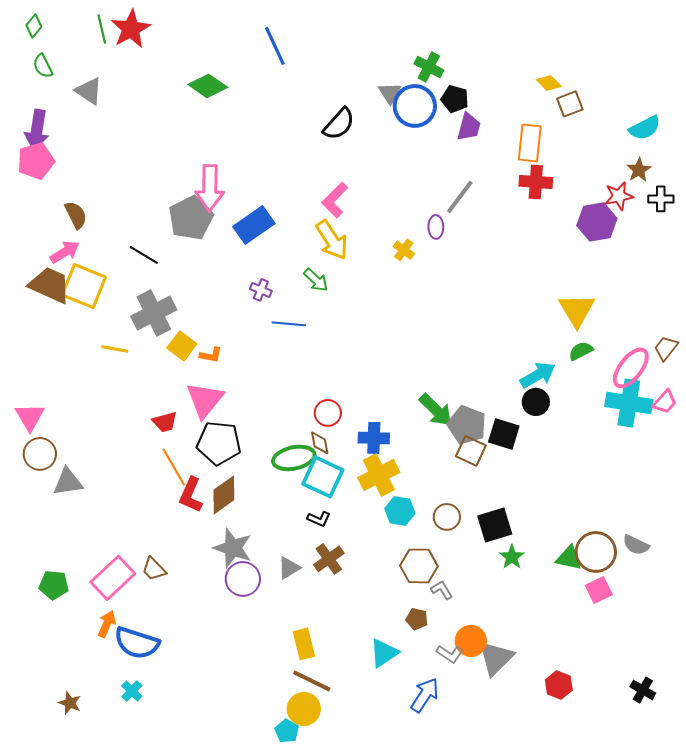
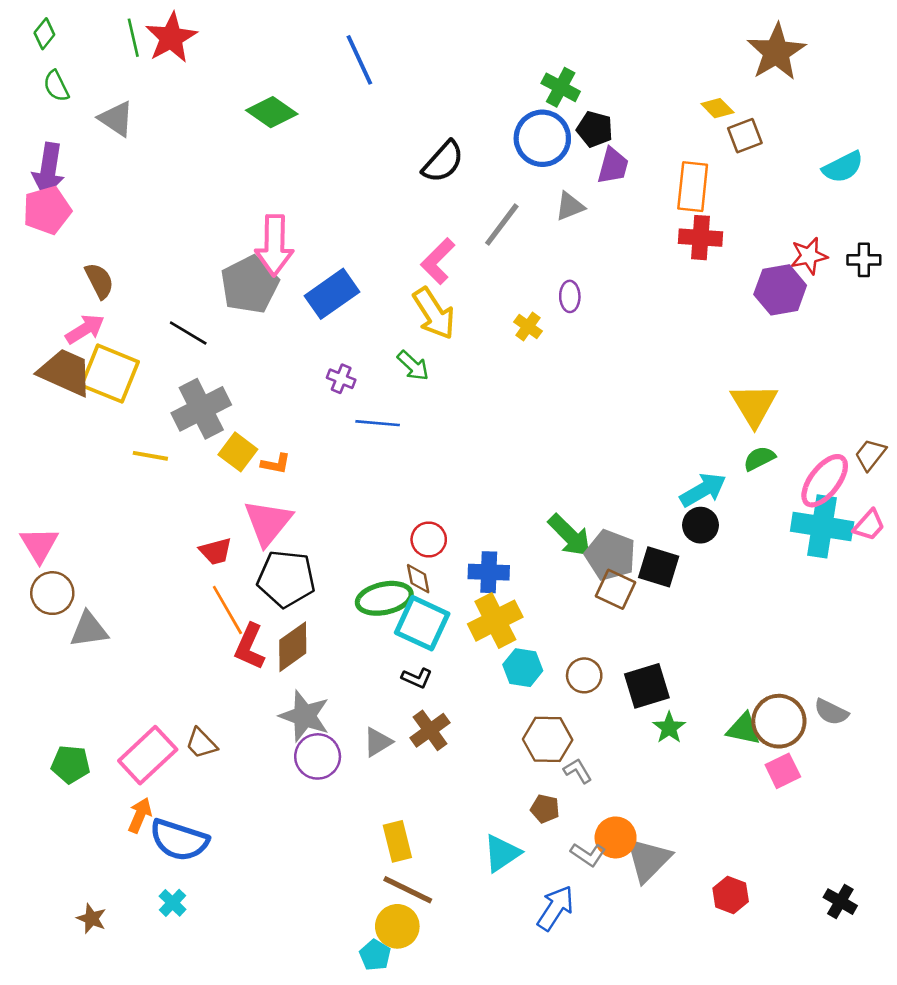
gray triangle: (390, 93) -> (570, 206), moved, turned 40
brown star: (639, 170) -> (776, 52), moved, size x1.8
gray line: (460, 197) -> (502, 225), moved

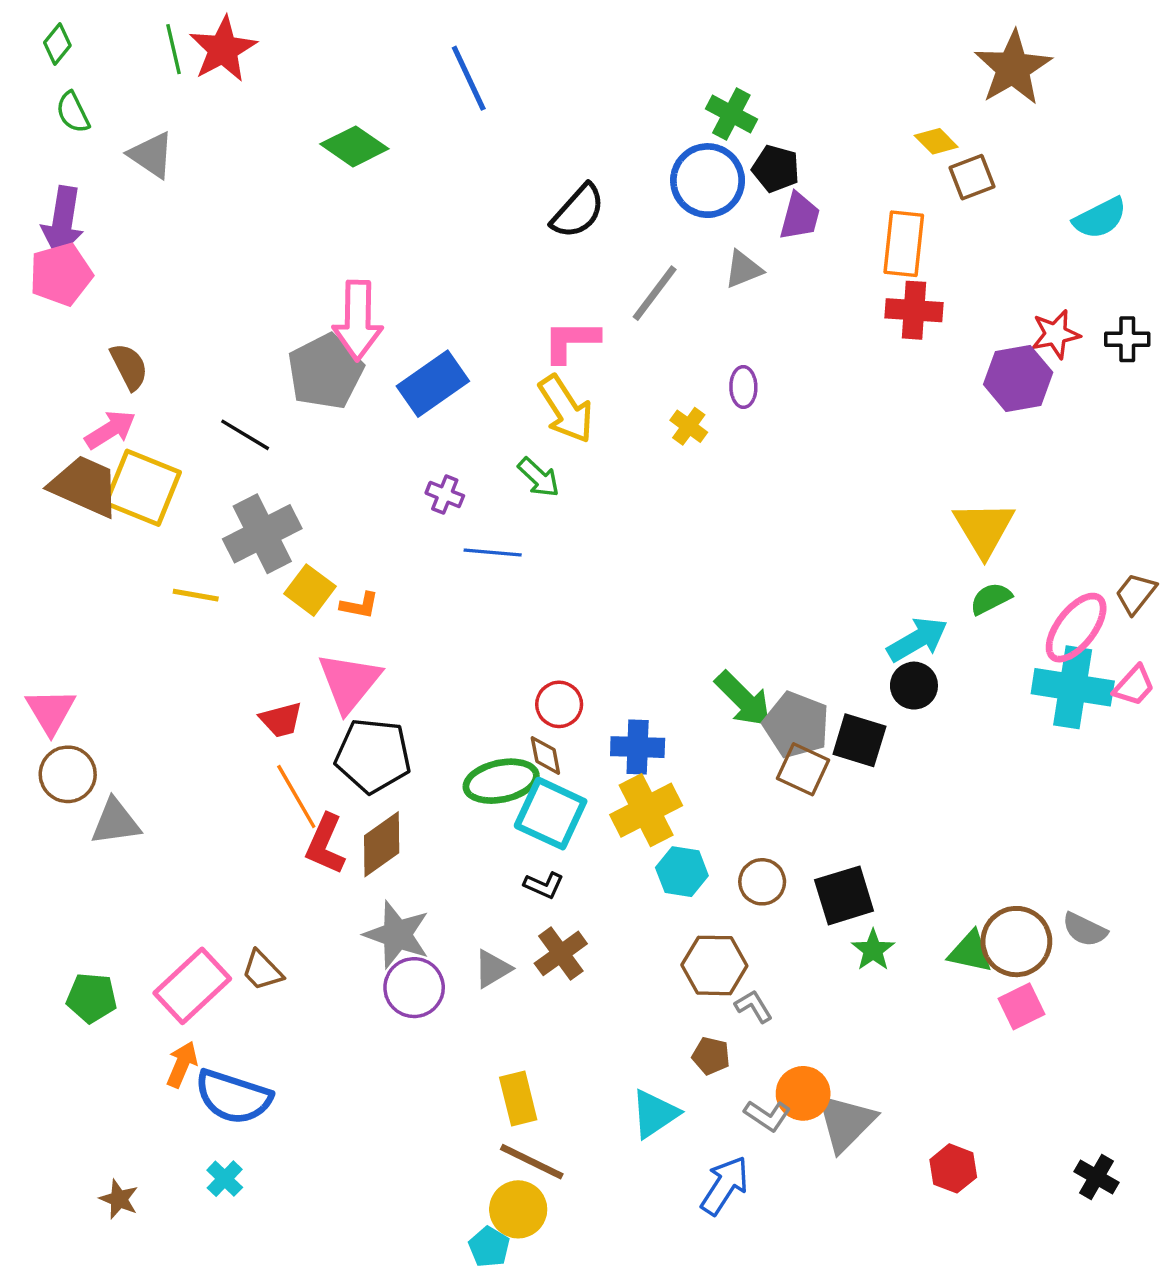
pink L-shape: (438, 261) -> (571, 341), turned 45

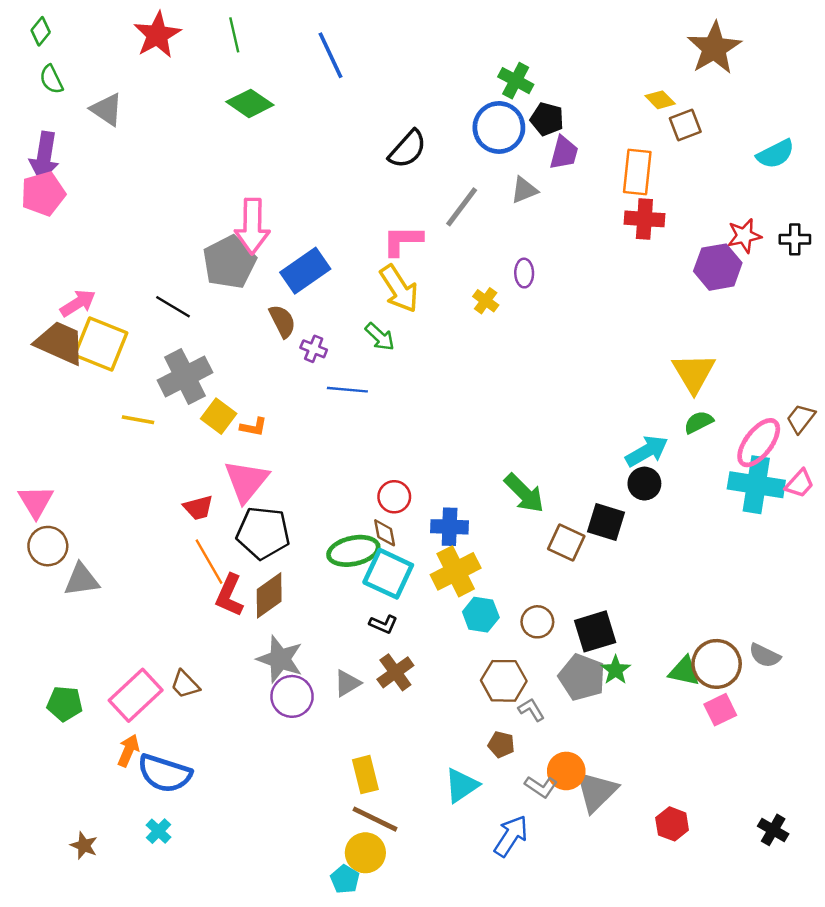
green line: (173, 49) -> (234, 35), moved
brown semicircle: (129, 367) -> (282, 321), moved
gray pentagon: (796, 725) -> (582, 677), moved

